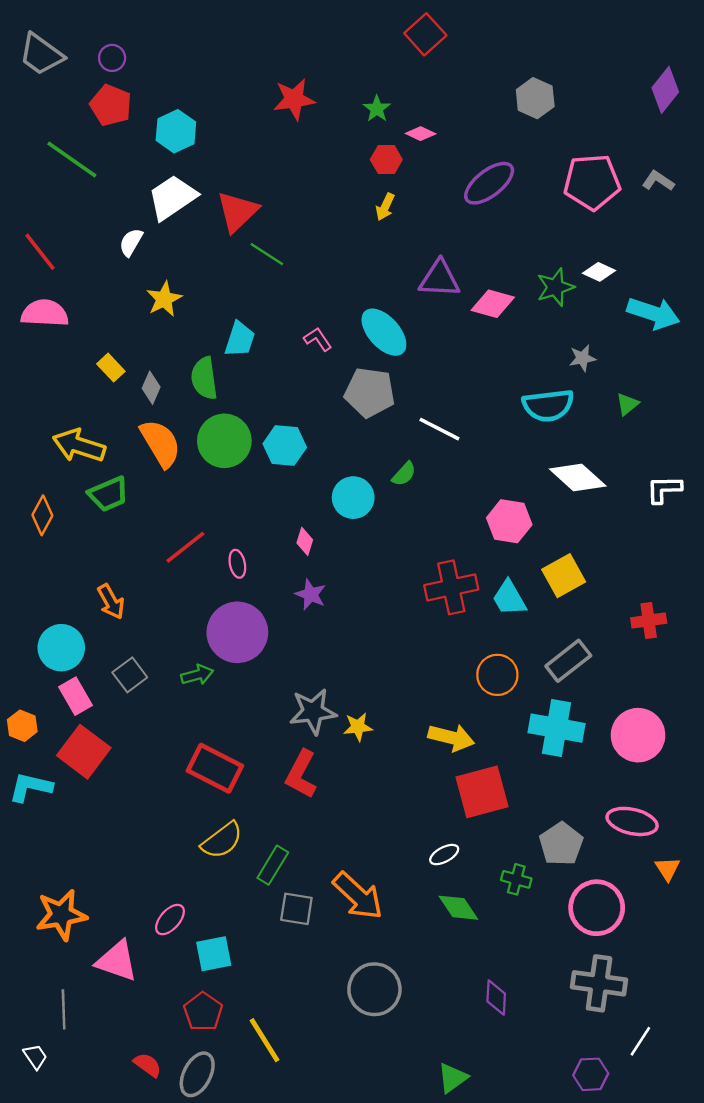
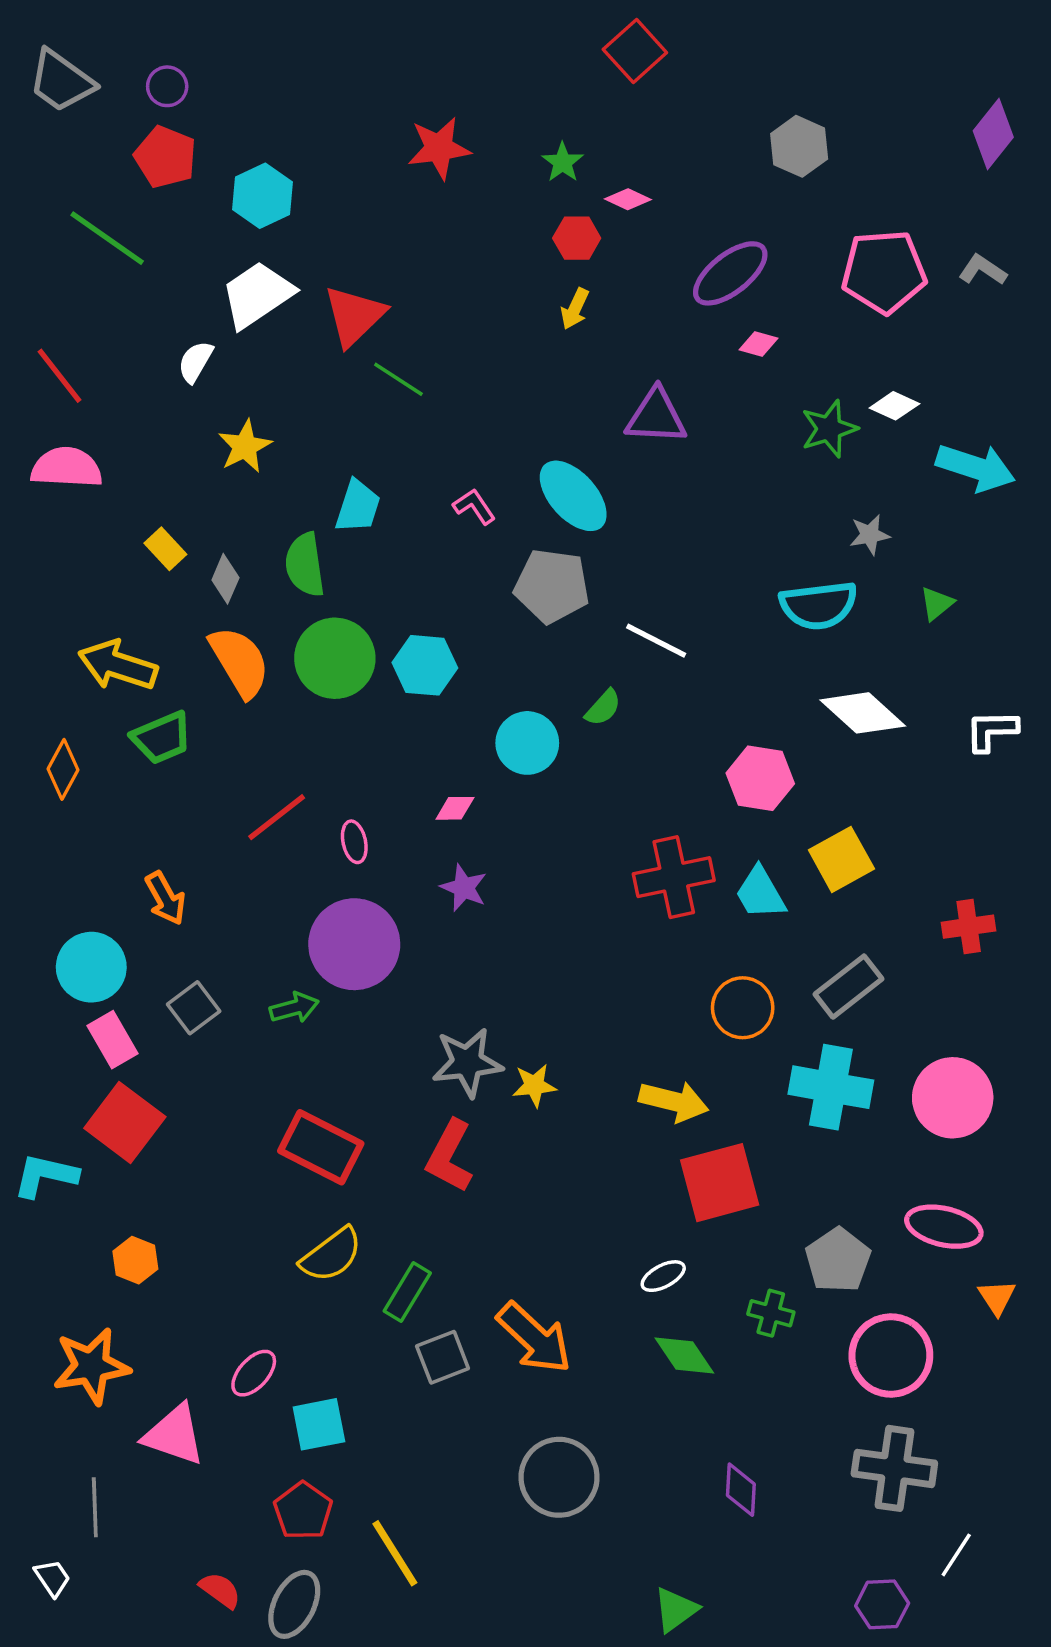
pink diamond: (493, 304) -> (759, 344), moved, size x0.6
pink diamond: (305, 541) -> (455, 808), turned 72
orange hexagon: (22, 726) -> (135, 1260), moved
gray square: (296, 909) -> (443, 1357), turned -30

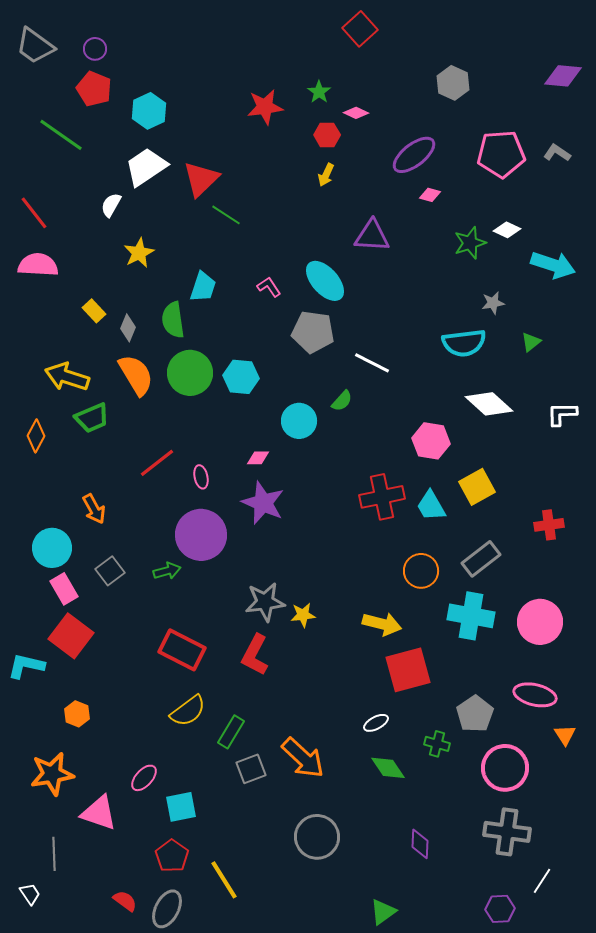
purple diamond: (993, 134) -> (563, 76), turned 57
red star: (439, 148) -> (265, 107), moved
purple star: (464, 888) -> (263, 503), size x1.6

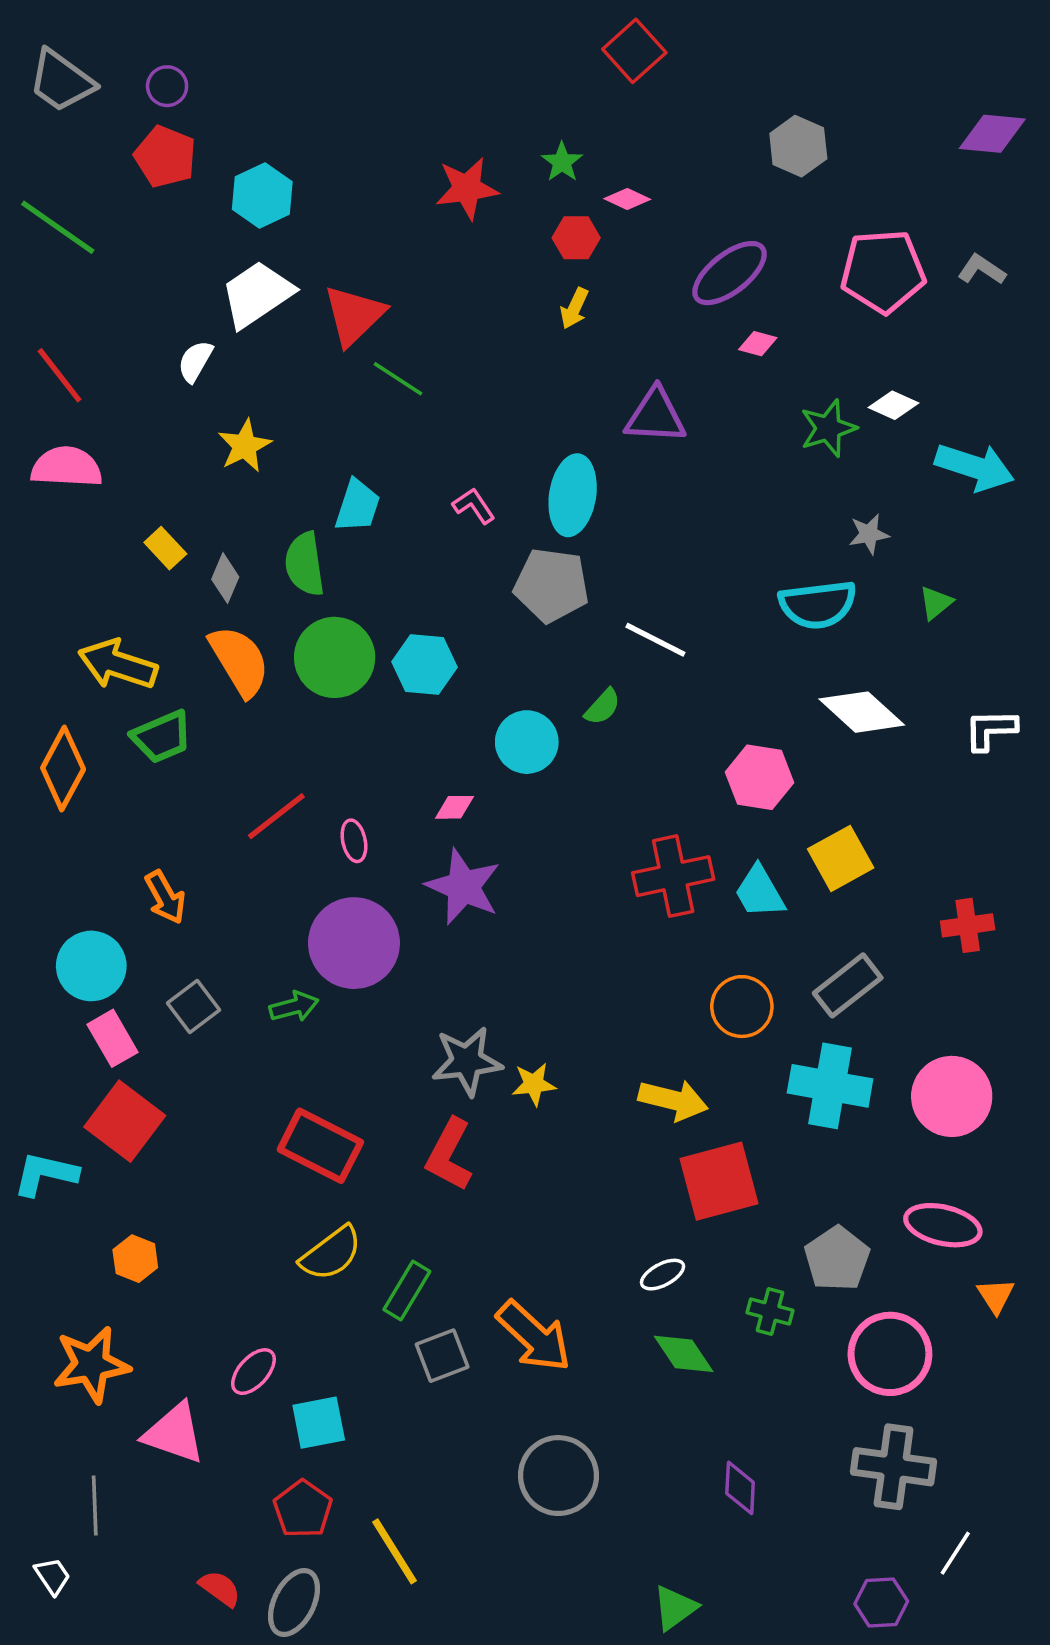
green line: (61, 135) -> (58, 227), moved
cyan ellipse: (325, 281) -> (573, 495), turned 51
orange diamond: (36, 436) -> (63, 769), size x1.4

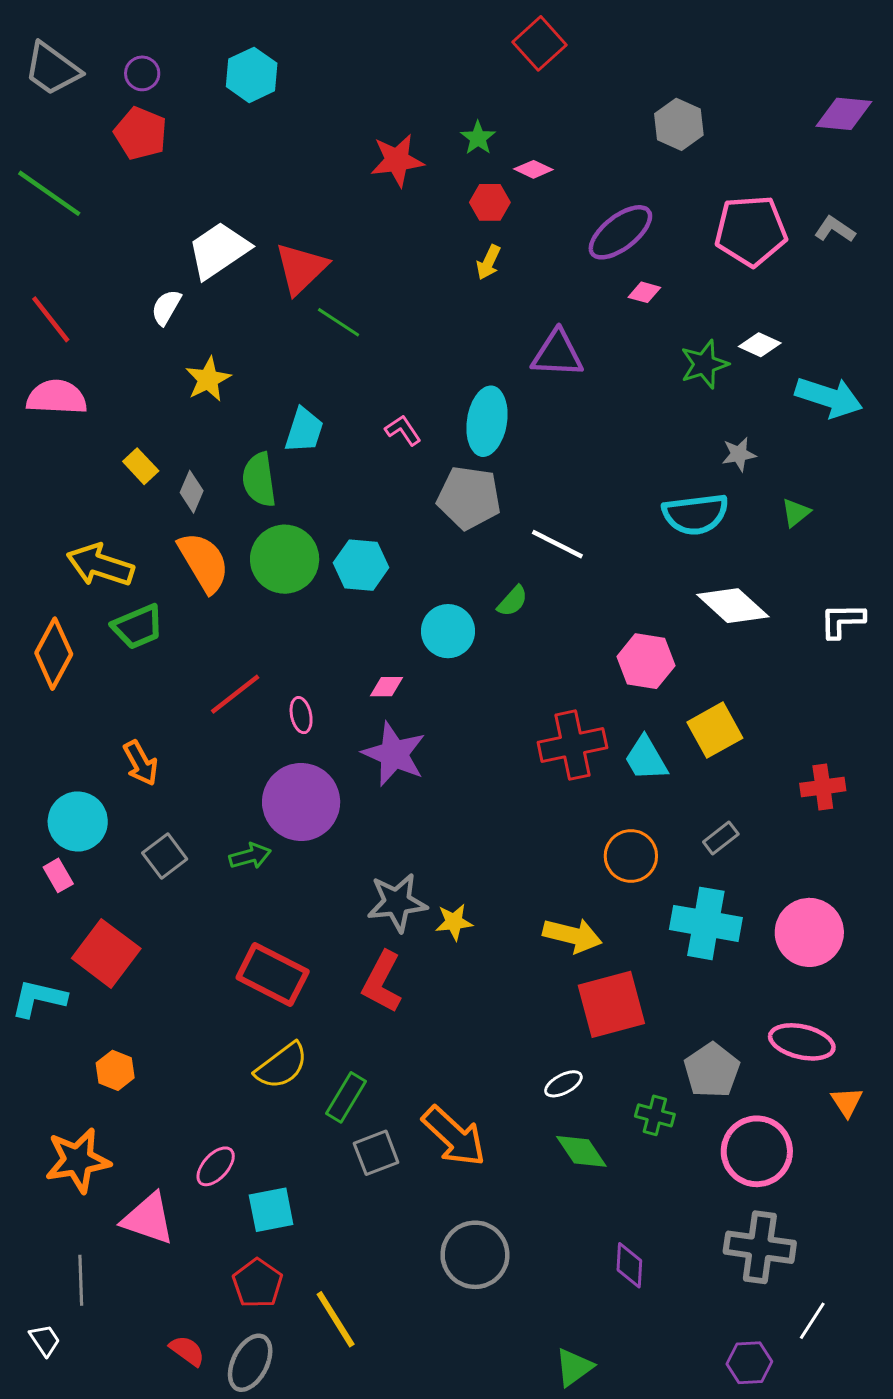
cyan hexagon: (262, 195) -> (252, 75), moved
gray rectangle: (848, 985) -> (721, 838), size x0.6
pink rectangle: (112, 1038) -> (58, 875), moved, size x0.7

